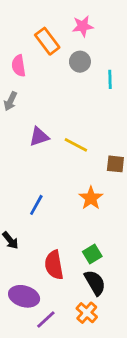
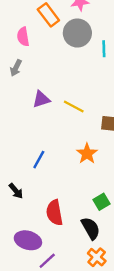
gray circle: (80, 62) -> (77, 33), size x1.5
green square: (92, 254) -> (101, 202), moved
orange cross: (87, 313) -> (97, 257), moved

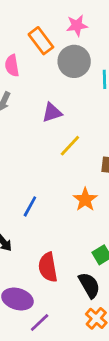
purple triangle: (41, 99) -> (52, 113), moved
yellow line: (74, 107) -> (70, 146), turned -75

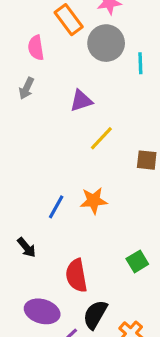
orange star: (85, 200) -> (94, 201), moved, turned 30
black semicircle: (89, 285) -> (95, 315), moved, turned -120

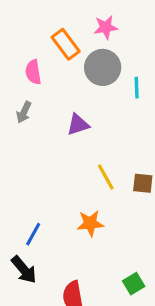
yellow line: (101, 138) -> (106, 177), moved, turned -72
blue line: (56, 207) -> (33, 234), moved
black arrow: (27, 247) -> (24, 270), size x1.4

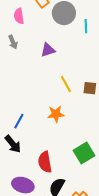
gray arrow: (24, 112) -> (13, 42), turned -48
green square: (134, 284) -> (84, 153), size x1.5

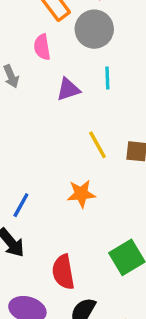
pink semicircle: (19, 16) -> (42, 47), moved
cyan line: (86, 26) -> (107, 78), moved

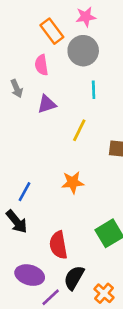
purple triangle: (68, 89) -> (47, 104), moved
yellow line: (98, 145) -> (79, 130), moved, turned 55

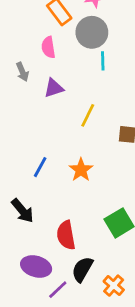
cyan line: (94, 90) -> (103, 61), moved
orange star: (73, 182) -> (81, 170), turned -30
blue line: (24, 192) -> (40, 167), moved

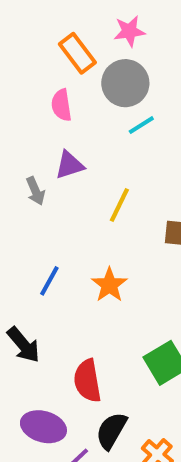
cyan line: (103, 61) -> (141, 125), turned 60
gray arrow: (22, 72) -> (35, 191), moved

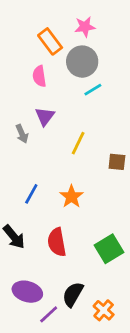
purple triangle: (69, 165) -> (45, 116), turned -35
red semicircle: (87, 381) -> (57, 242), moved

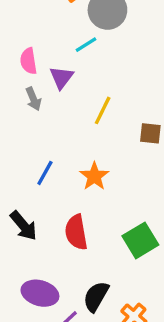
pink semicircle: (39, 76) -> (28, 61), moved
cyan line: (93, 90) -> (86, 45), moved

